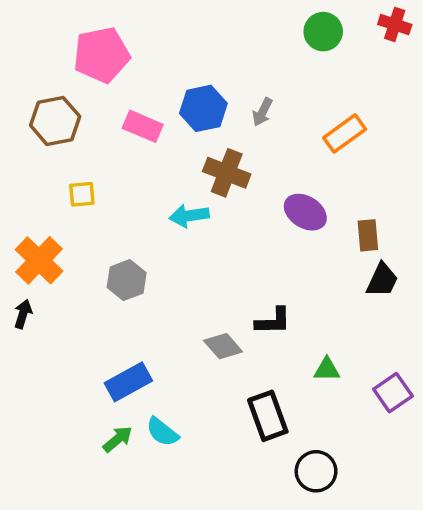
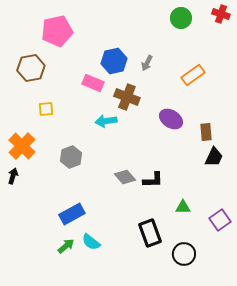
pink rectangle: (143, 126) -> (93, 83), moved
gray diamond: (223, 346) -> (125, 177), moved
black circle: (316, 471) -> (184, 254), moved

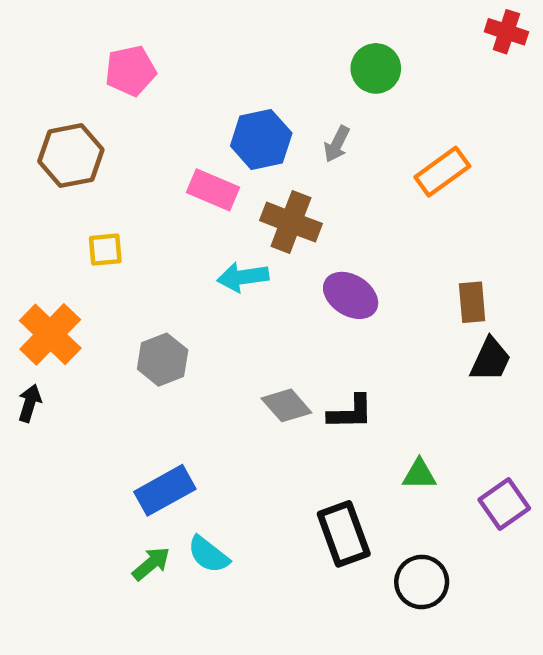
green circle: (181, 18) -> (376, 68), moved
pink pentagon: (57, 31) -> (130, 71), size x0.7
purple ellipse: (171, 119) -> (351, 295), moved

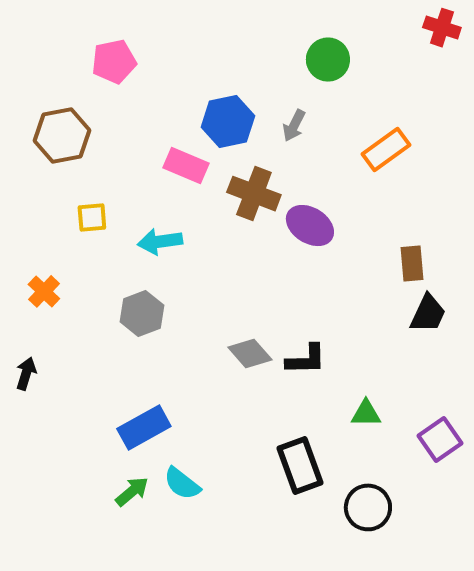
cyan arrow: (243, 277) -> (160, 242), moved
purple ellipse: (351, 295) -> (310, 226), moved
orange cross: (50, 334) -> (44, 291), size x0.6
black arrow: (30, 403) -> (26, 373), moved

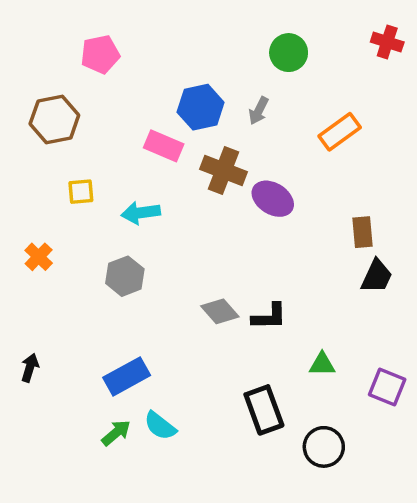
red cross: (442, 28) -> (387, 42), moved
black arrow: (26, 373) -> (30, 368), moved
purple square: (440, 439) -> (387, 387), turned -33

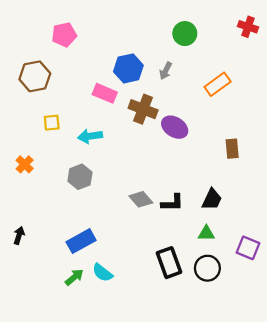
black trapezoid: (377, 276) -> (212, 199), moved
black circle: (324, 447) -> (207, 268), moved

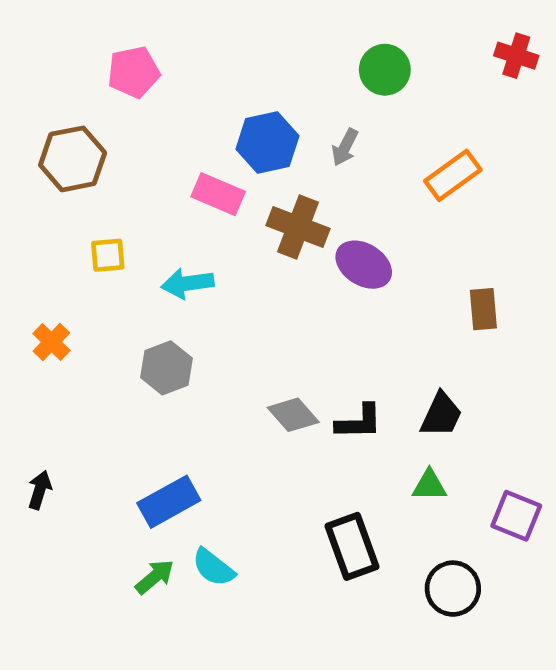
black circle: (207, 268) -> (453, 589), moved

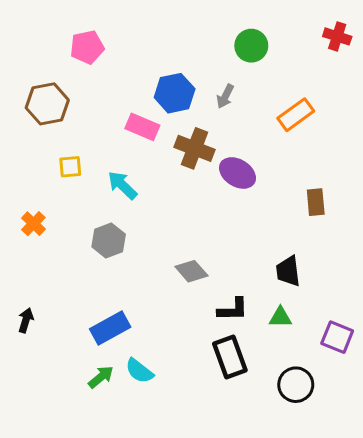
cyan arrow: (188, 283) -> (122, 185), turned 52
black trapezoid: (441, 415) -> (288, 271), turned 148
black L-shape: (359, 422) -> (233, 310), moved

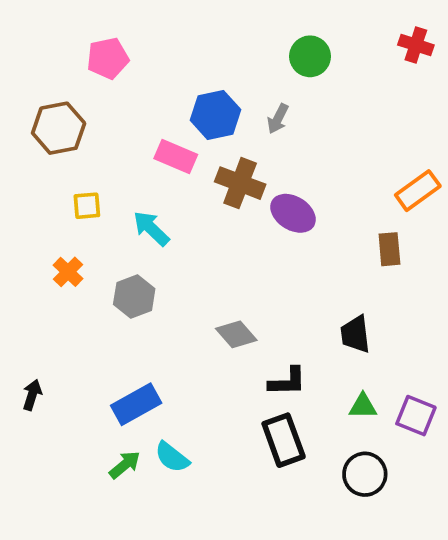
orange rectangle: (296, 115) -> (418, 191), moved
orange cross: (33, 224) -> (68, 272), moved
green triangle: (280, 317) -> (363, 406), moved

